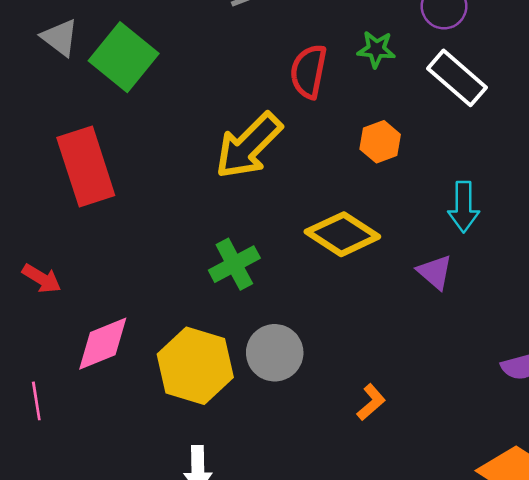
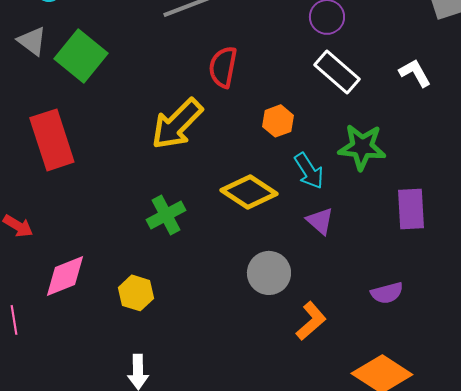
green star: (376, 49) -> (362, 147), moved, size x1.6
cyan arrow: (464, 207) -> (309, 171), moved, turned -33
gray circle: (275, 353) -> (269, 273), moved
yellow hexagon: (195, 366) -> (136, 293), size x0.6
orange L-shape: (371, 402) -> (311, 321), moved, size x1.4

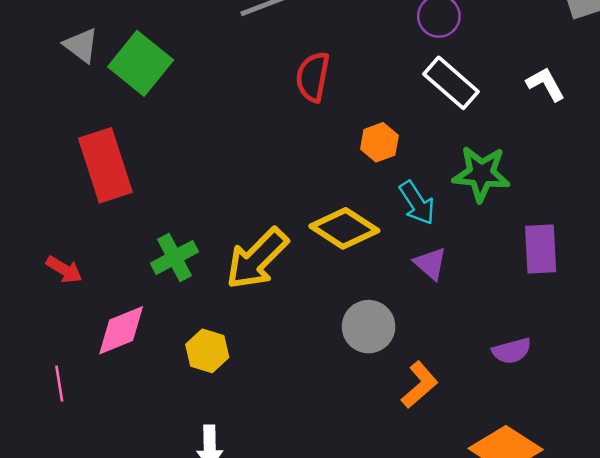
yellow arrow: (177, 124) -> (257, 259), moved
green cross: (166, 215) -> (174, 257), moved

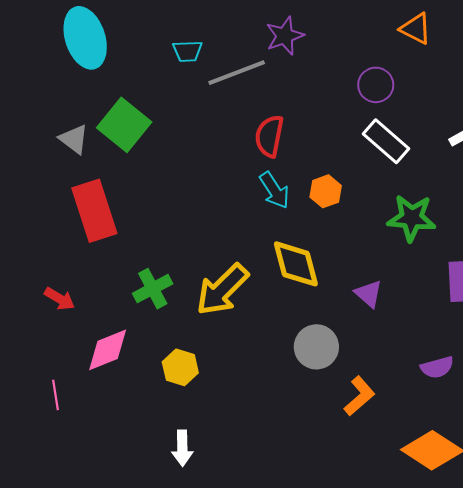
gray triangle: (81, 45) -> (74, 139), moved
cyan arrow: (417, 203) -> (274, 190), moved
yellow diamond: (344, 228) -> (296, 264), turned 42

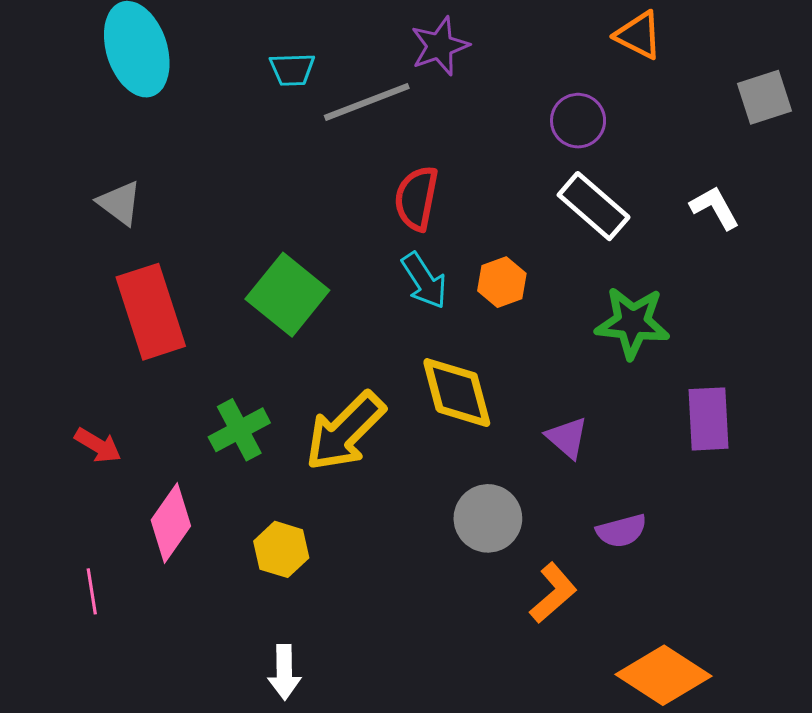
green square: (124, 125) -> (287, 295), moved
pink diamond: (108, 350) -> (171, 523), turned -33
purple semicircle: (437, 367) -> (622, 531), moved

